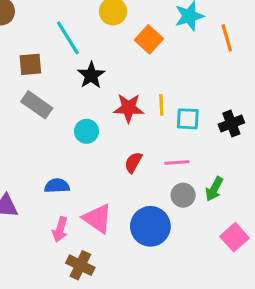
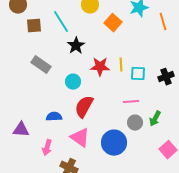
brown square: (30, 64) -> (34, 26), moved
red semicircle: (133, 162) -> (84, 107), moved, size x1.6
pink arrow: (60, 229) -> (47, 148), moved

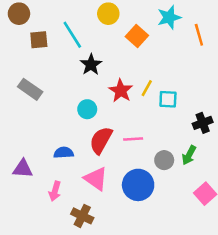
gray rectangle: (41, 65) -> (30, 89), moved
yellow line: (121, 65) -> (147, 88), turned 32
red star: (100, 67) -> (121, 91), turned 30
black cross: (166, 77) -> (203, 123), moved
pink line: (131, 102) -> (133, 139), moved

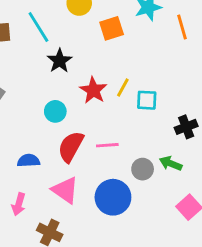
orange square: (137, 36) -> (112, 28), turned 30
green arrow: (189, 155) -> (171, 163), turned 84

